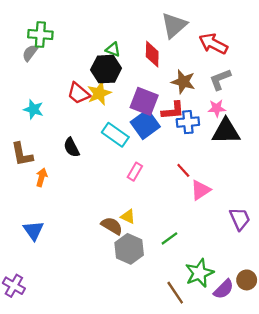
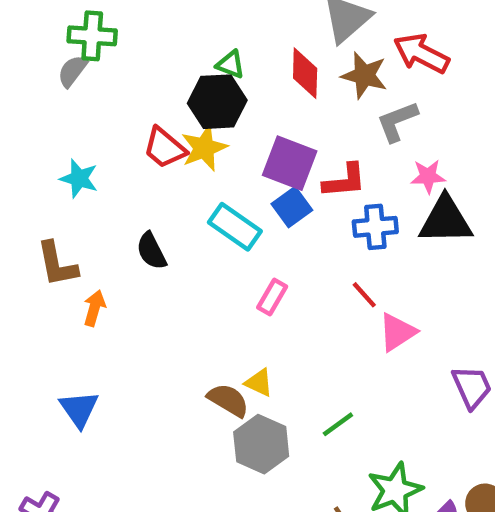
gray L-shape: (220, 79) -> (397, 121), moved
brown star: (183, 82) -> (364, 75), moved
blue cross: (188, 122) -> (375, 227), moved
blue square: (145, 124) -> (292, 207), size x0.7

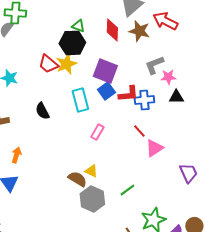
gray L-shape: (397, 121) -> (154, 65), moved
red L-shape: (345, 181) -> (128, 94), moved
black triangle: (445, 220) -> (176, 97), size x0.6
cyan rectangle: (235, 227) -> (80, 100), turned 40
orange arrow: (94, 308) -> (16, 155), moved

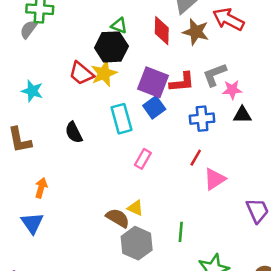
red L-shape: (128, 94) -> (182, 82), moved
red line: (139, 131) -> (196, 158), turned 72
green line: (127, 190) -> (181, 232), turned -49

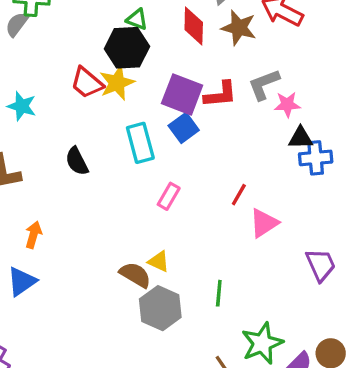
blue cross: (202, 119) -> (316, 158), moved
blue triangle: (32, 223) -> (22, 282), turned 30

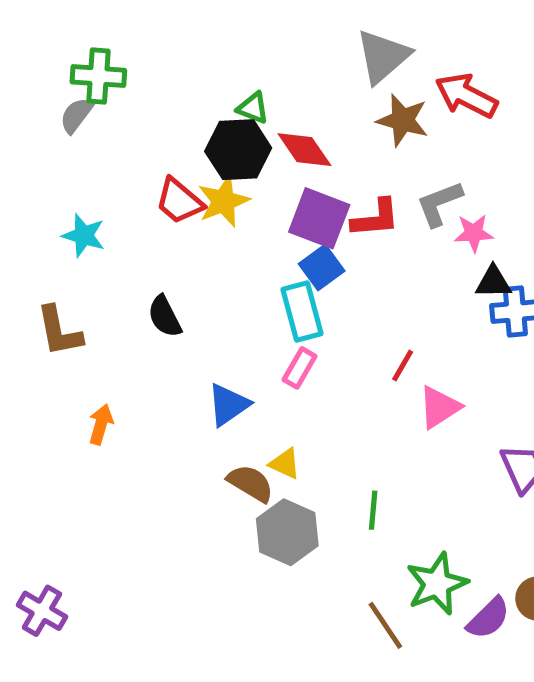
red diamond: (194, 26) -> (304, 150), moved, turned -36
cyan rectangle: (140, 143) -> (302, 312), moved
blue triangle: (22, 282) -> (228, 405), moved

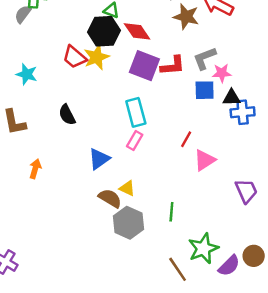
blue square: (322, 267) -> (205, 90), moved, turned 35

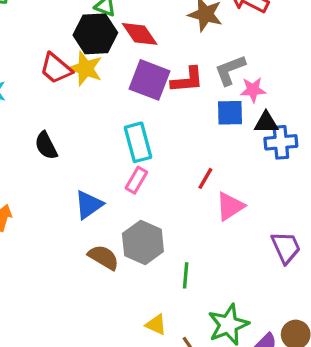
yellow star: (97, 57) -> (85, 68), turned -30
yellow triangle: (127, 188) -> (156, 325), moved
gray hexagon: (128, 223) -> (143, 243), moved

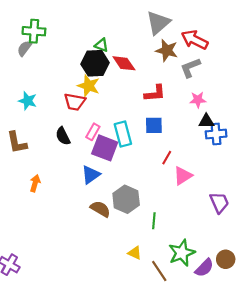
red trapezoid: (56, 68) -> (75, 102), moved, turned -30
gray L-shape: (230, 70) -> (190, 68), moved
purple square: (150, 80) -> (105, 148), moved
blue square: (230, 113) -> (154, 125), moved
pink rectangle: (136, 180) -> (93, 132), moved

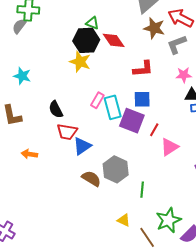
red trapezoid: (75, 102) -> (67, 132), moved
pink rectangle: (93, 132) -> (97, 100), moved
purple square: (105, 148) -> (132, 121), moved
orange arrow: (35, 183) -> (29, 154), turned -98

